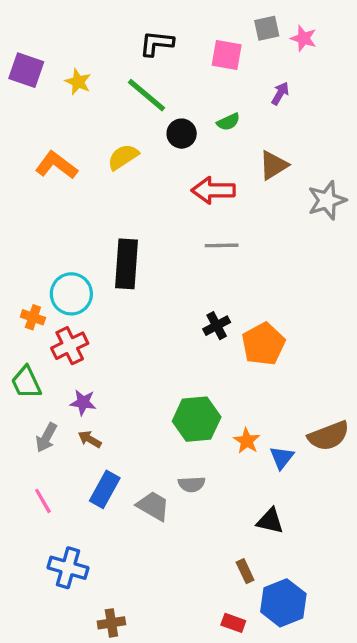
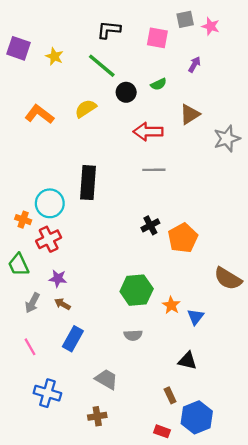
brown semicircle: (329, 436) -> (228, 279), moved, turned 52
gray trapezoid: (153, 506) -> (106, 379), moved
brown cross: (111, 623) -> (97, 416), moved

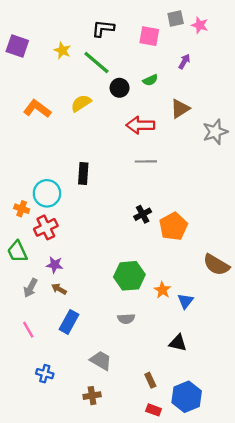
yellow star: (54, 56) -> (62, 50), moved
black rectangle: (88, 183) -> (83, 174), size x0.7
blue cross: (47, 393) -> (45, 374), size x0.7
brown rectangle: (170, 395) -> (150, 380), moved

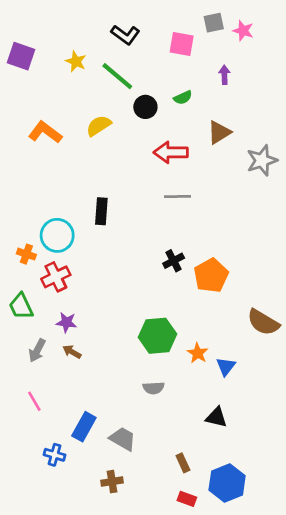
black L-shape: (103, 28) -> (125, 35), turned -150
purple arrow: (184, 61) -> (224, 75), turned -32
blue rectangle: (69, 322) -> (84, 427), moved

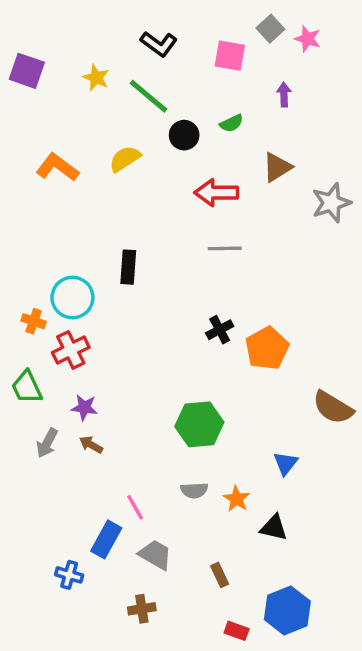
gray square: (214, 23) -> (270, 29), turned -30
orange star: (198, 353) -> (237, 499), moved
pink line: (34, 401) -> (135, 507), moved
brown rectangle: (183, 463) -> (220, 575), moved

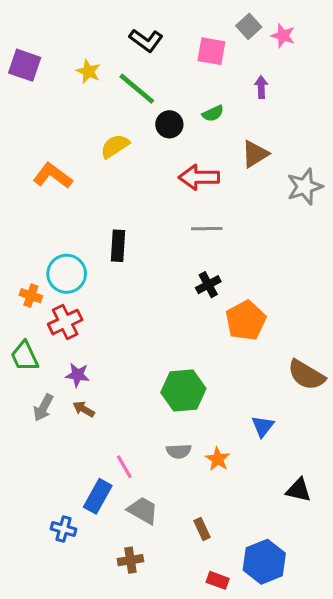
orange L-shape: (57, 167) -> (53, 176), moved
black cross: (220, 330) -> (208, 285), moved
black triangle: (274, 528) -> (299, 490), moved

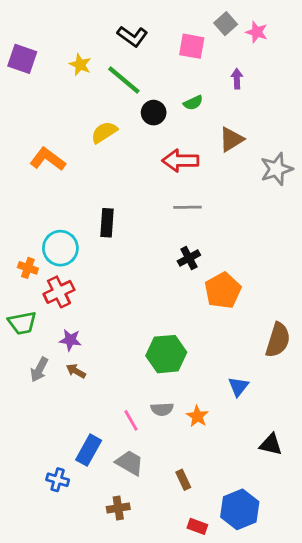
green trapezoid: (25, 356) -> (22, 323), turned -76
brown semicircle: (306, 375) -> (278, 340), turned -104
pink line: (124, 467) -> (131, 420), moved

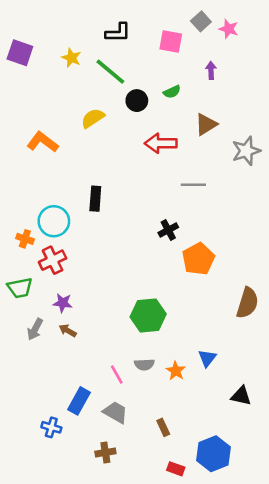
black L-shape: (132, 36) -> (118, 33), turned -36
gray line: (187, 207) -> (193, 185), moved
blue triangle: (238, 387) -> (207, 358), moved

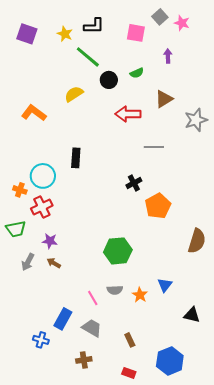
purple square: (20, 53) -> (27, 34), moved
yellow star: (71, 58) -> (65, 34), moved
red rectangle: (176, 469) -> (129, 373), moved

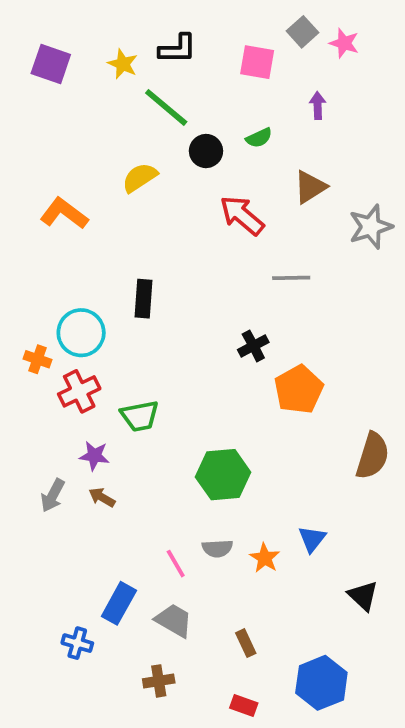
red arrow: (128, 114) -> (242, 215), turned 40
green trapezoid: (16, 229) -> (140, 416), moved
black triangle: (192, 315) -> (363, 596), turned 30

